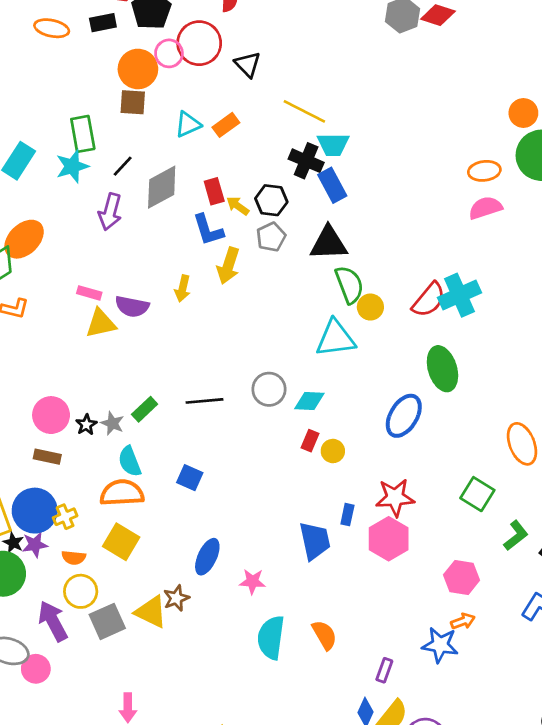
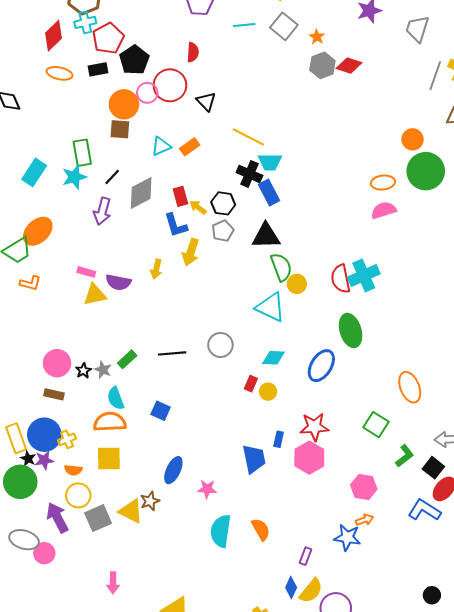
red semicircle: (429, 300) -> (341, 279), turned 128
cyan triangle: (336, 338) -> (271, 307), turned 32
cyan diamond: (309, 401) -> (274, 358), moved
yellow square: (121, 542) -> (109, 459), turned -32

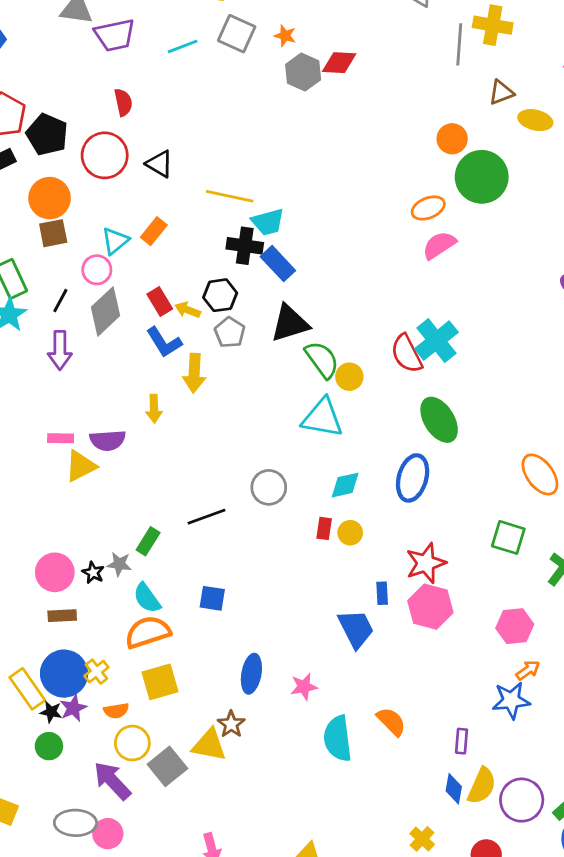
pink circle: (147, 93) -> (97, 270), moved
green circle: (20, 482) -> (49, 746), size x0.6

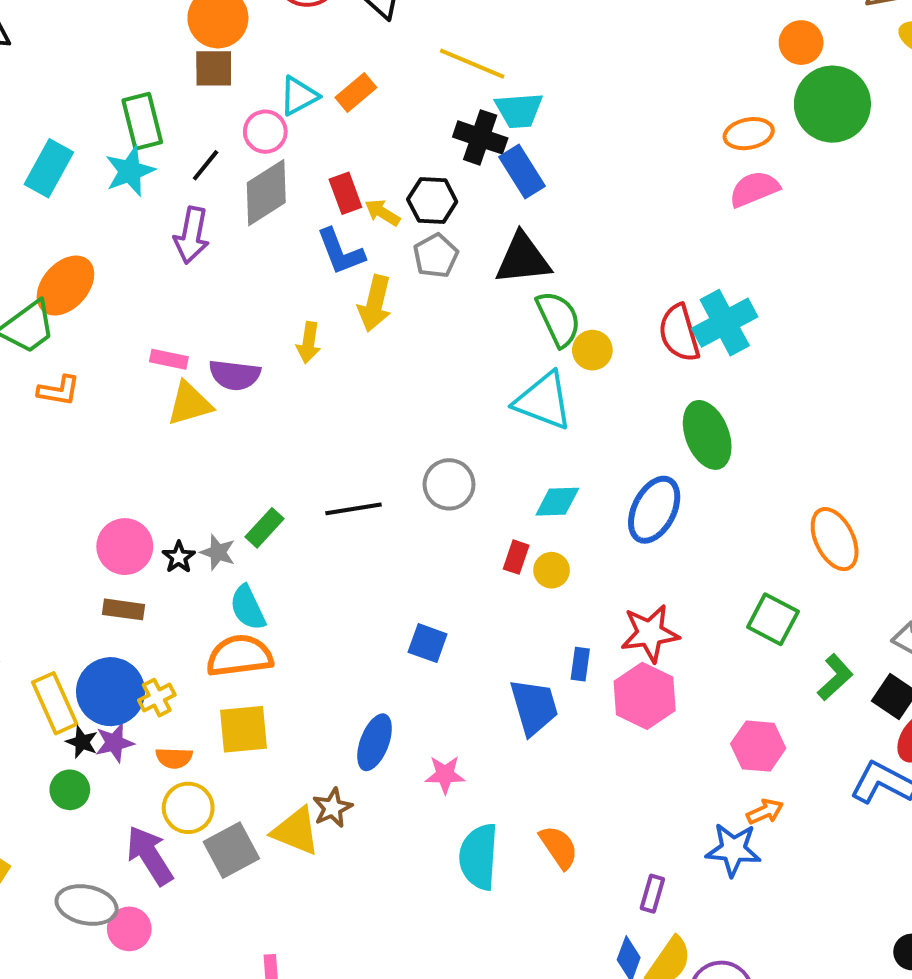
blue square: (212, 598) -> (428, 643), moved

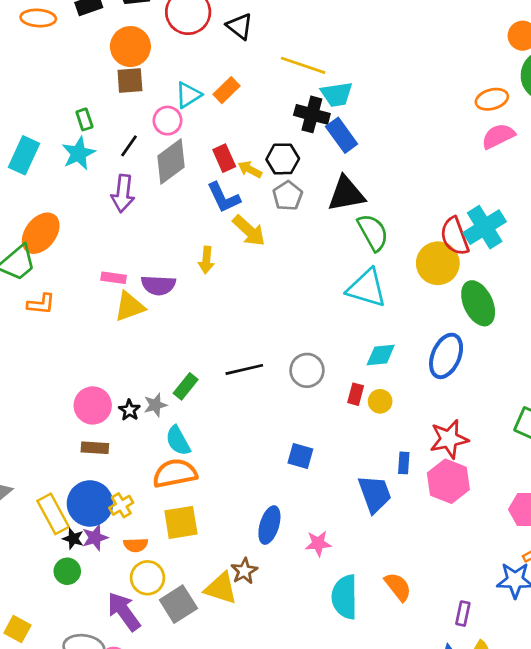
green rectangle: (142, 121) -> (84, 119), size x0.6
yellow arrow: (375, 303) -> (249, 231), turned -57
yellow circle: (592, 350) -> (438, 263), moved, size x1.6
gray circle: (449, 484) -> (307, 370), moved
gray star: (218, 552) -> (155, 405), turned -30

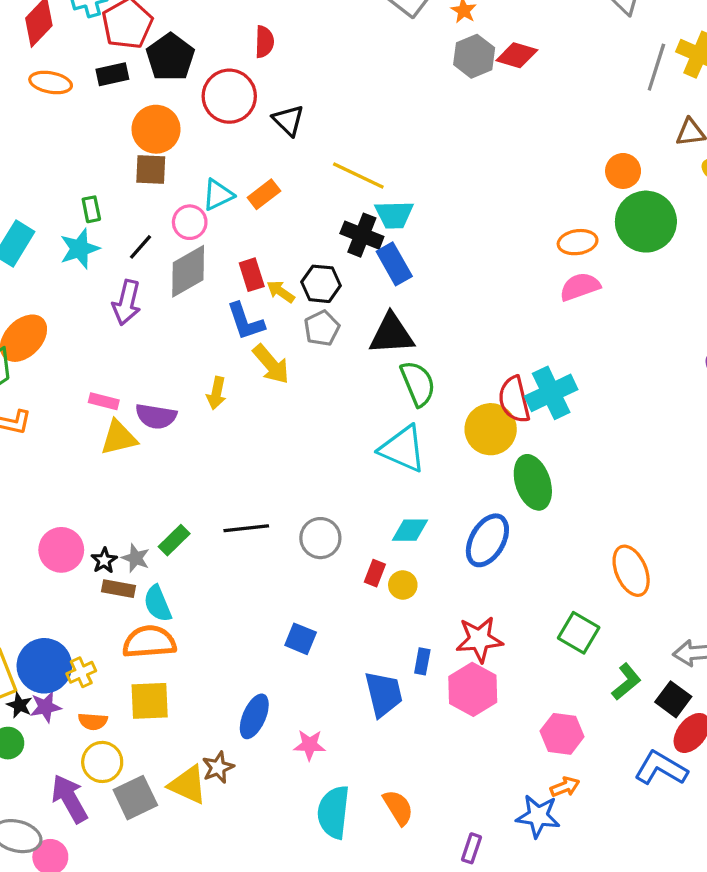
gray star: (155, 405) -> (136, 558), turned 30
brown rectangle: (95, 448) -> (118, 589), moved

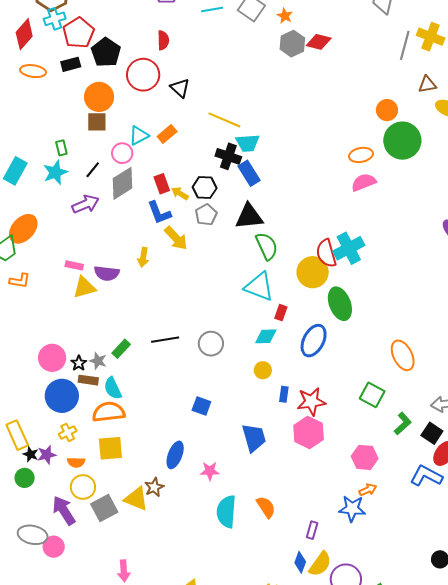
purple arrow: (127, 303) -> (86, 204), turned -124
red rectangle: (375, 573) -> (281, 313), moved
blue rectangle: (422, 661) -> (284, 394), moved
blue circle: (44, 666) -> (62, 396), moved

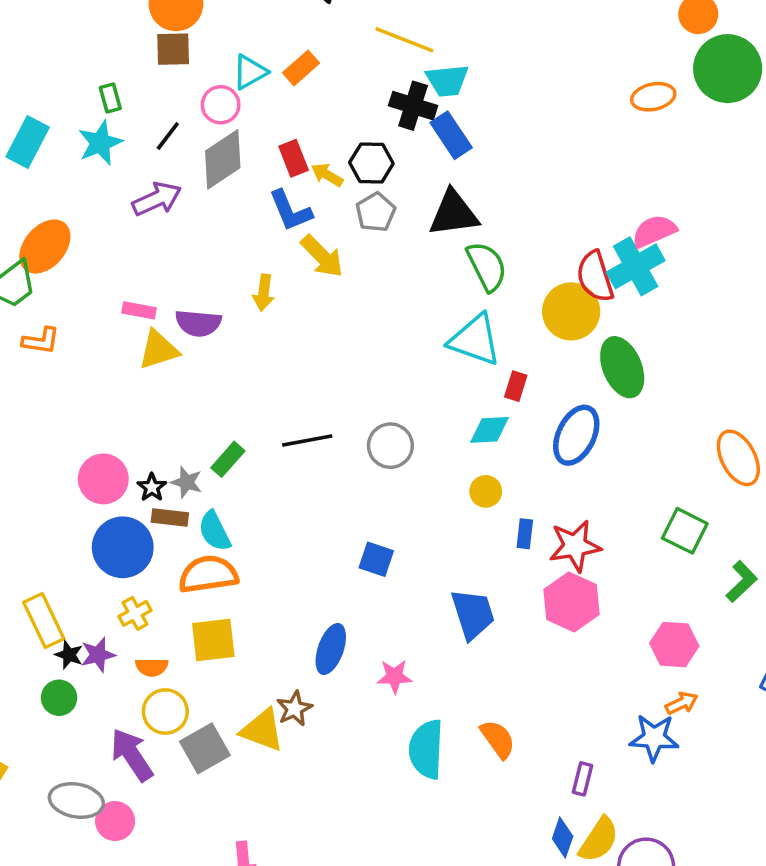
pink semicircle: (364, 182) -> (654, 231), moved

